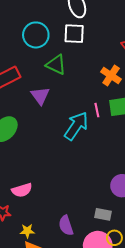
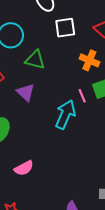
white square: (74, 34) -> (65, 28), moved
pink semicircle: (22, 190) -> (24, 168), moved

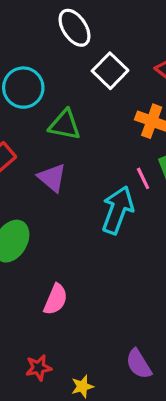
white square: (65, 28) -> (110, 71), turned -35
pink semicircle: (24, 168) -> (56, 299), turned -36

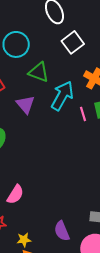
cyan arrow: (118, 210) -> (62, 96), moved
pink semicircle: (56, 299) -> (15, 194), moved

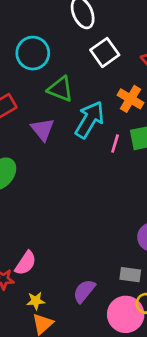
pink line: (83, 114) -> (115, 143), turned 32
pink semicircle: (15, 194) -> (26, 263), moved
purple semicircle: (62, 231) -> (84, 291), turned 60

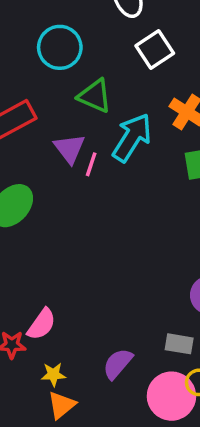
pink line: (115, 143) -> (91, 164), moved

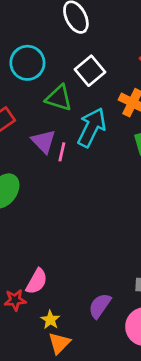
white square: (155, 50) -> (90, 71), moved
yellow star: (53, 374) -> (50, 320), turned -30

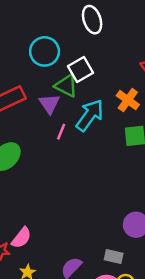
white square: (90, 71) -> (80, 70), moved
purple triangle: (44, 141) -> (49, 104), moved

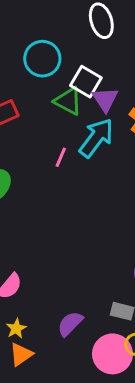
white square: (80, 70) -> (86, 82), turned -30
purple triangle: (49, 104) -> (105, 99), moved

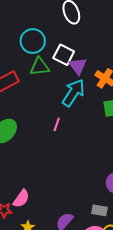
green triangle: (68, 101) -> (40, 67), moved, turned -30
pink line: (61, 157) -> (57, 124), moved

